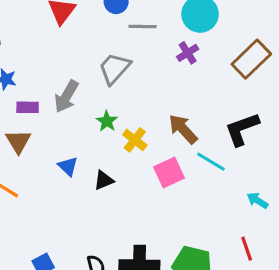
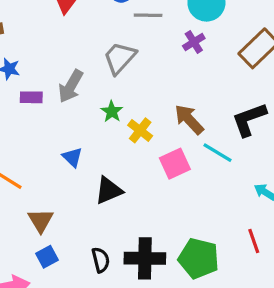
brown triangle: (18, 141) -> (41, 220), moved
black triangle: (104, 180) -> (109, 190), moved, size x1.4

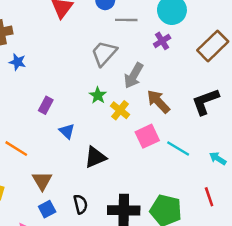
gray arrow: (71, 86) -> (134, 76), moved
purple rectangle: (31, 97) -> (46, 105), moved, turned -63
cyan line: (218, 153) -> (178, 149), moved
black semicircle: (101, 260) -> (80, 204), moved

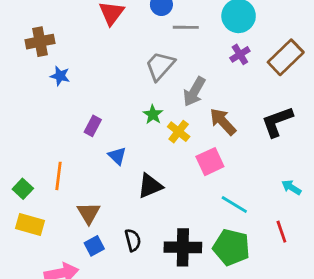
purple cross: (162, 41) -> (240, 54), moved
orange line: (16, 149) -> (59, 176), turned 65
cyan line: (178, 149) -> (234, 204), moved

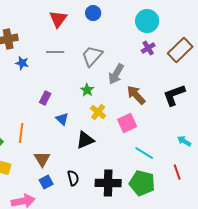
gray line: (186, 27) -> (55, 52), moved
yellow cross: (179, 132) -> (98, 112), moved

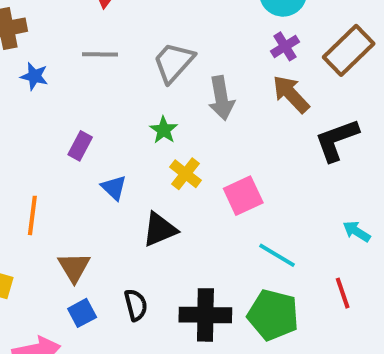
gray arrow: (116, 74) -> (221, 98), turned -40
brown arrow: (136, 95) -> (291, 94), moved

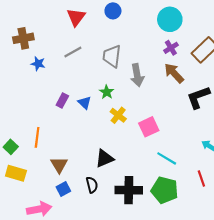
gray line: (100, 54) -> (73, 52), turned -30
gray trapezoid: (174, 62) -> (112, 56), turned -35
blue triangle: (114, 188) -> (84, 103), moved
black triangle: (160, 229) -> (104, 158), moved

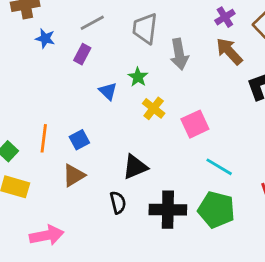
purple rectangle: (62, 100) -> (82, 54), moved
brown triangle: (59, 165) -> (74, 175), turned 30
blue square: (63, 189) -> (79, 140), moved

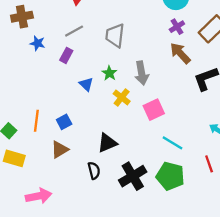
gray arrow: (179, 54) -> (142, 73), moved
black cross: (168, 210) -> (133, 176), turned -32

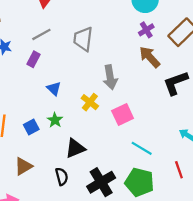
green star: (109, 73) -> (55, 120), moved
brown triangle: (60, 150) -> (23, 166), moved

